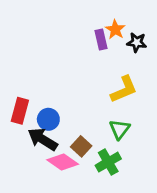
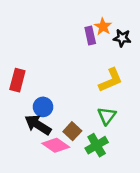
red rectangle: (20, 111) -> (17, 80), moved

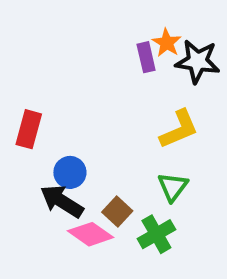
black star: (122, 38) -> (198, 61), size x1.5

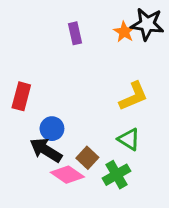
purple rectangle: (146, 57) -> (75, 33), moved
black star: (198, 61) -> (147, 24), moved
green triangle: (173, 187) -> (129, 139), turned -35

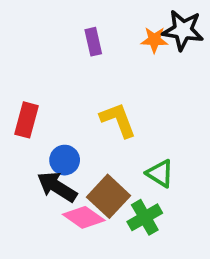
orange star: (124, 32) -> (154, 40), turned -30
yellow L-shape: (133, 96) -> (118, 120), moved, turned -88
brown square: (87, 158) -> (109, 196), size x1.5

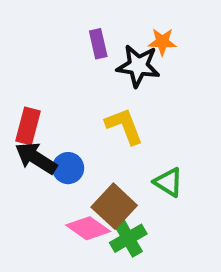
black star: (183, 30) -> (138, 66), moved
black arrow: (57, 187) -> (36, 158), moved
green cross: (145, 217) -> (128, 238), moved

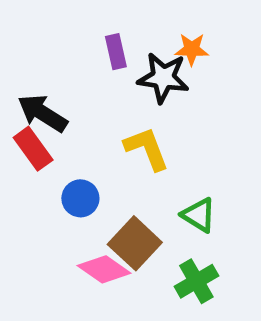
red rectangle: (28, 126) -> (33, 149), turned -51
black arrow: (36, 158) -> (43, 113), moved
green cross: (128, 238) -> (196, 281), moved

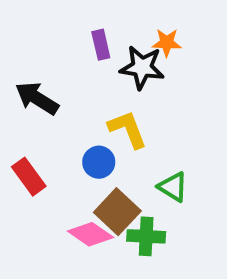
red rectangle: (33, 149) -> (29, 177), moved
blue circle: (80, 198) -> (99, 162), moved
green cross: (196, 281) -> (146, 236), moved, turned 33

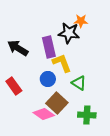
purple rectangle: (101, 45) -> (49, 47), moved, size x1.5
green triangle: (173, 187) -> (79, 83), moved
green cross: (146, 236) -> (87, 115), moved

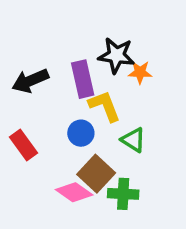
orange star: (81, 21) -> (140, 72), moved
black arrow: (18, 48) -> (30, 81), turned -55
green cross: (87, 115) -> (123, 194), moved

